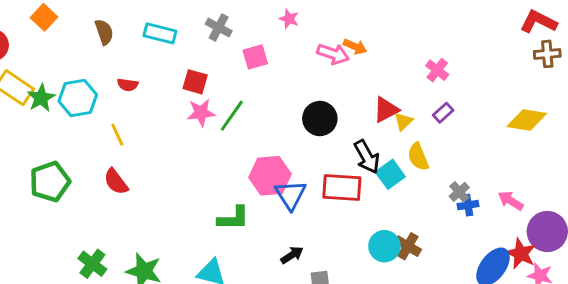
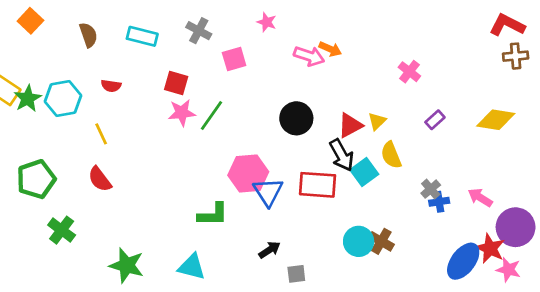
red triangle: (386, 110) -> (350, 125), moved
purple rectangle: (443, 113) -> (435, 120), moved
green cross: (92, 264) -> (62, 230), moved

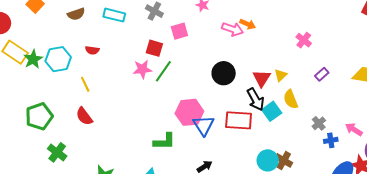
brown semicircle: (88, 35) -> (76, 14), turned 90
red square: (176, 83) -> (154, 48), moved
red triangle: (350, 125) -> (262, 78), turned -30
blue cross: (439, 202) -> (331, 140), moved

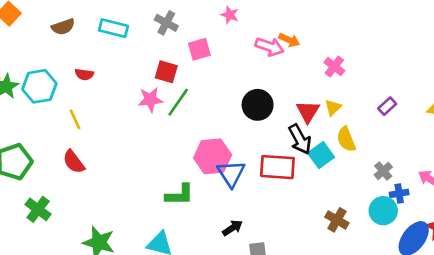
pink cross: (304, 40) -> (334, 66), moved
cyan circle: (268, 160) -> (383, 211), moved

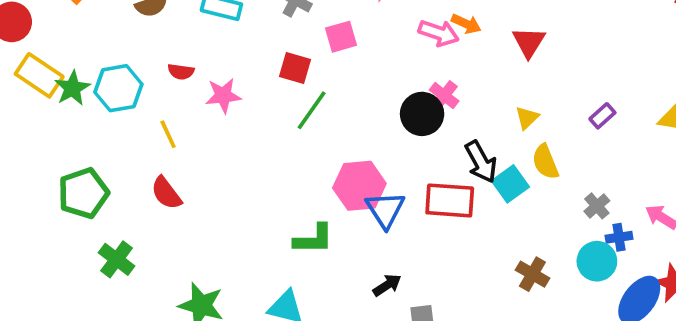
pink cross: (334, 66) -> (444, 96), moved
pink star: (150, 100) -> (223, 96), moved
red triangle: (308, 111) -> (529, 42), moved

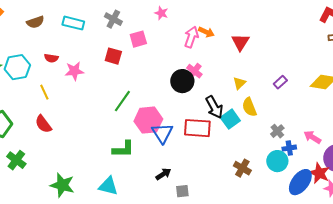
pink arrow: (439, 33) -> (191, 37), turned -90
green line: (312, 110) -> (122, 101), moved

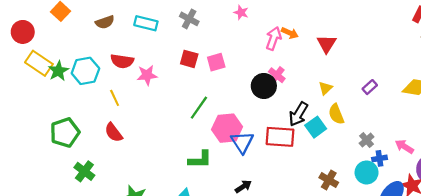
pink square: (138, 39) -> (216, 62), moved
red semicircle: (51, 58) -> (122, 61), size x1.5
black arrow: (214, 107) -> (298, 114), turned 60

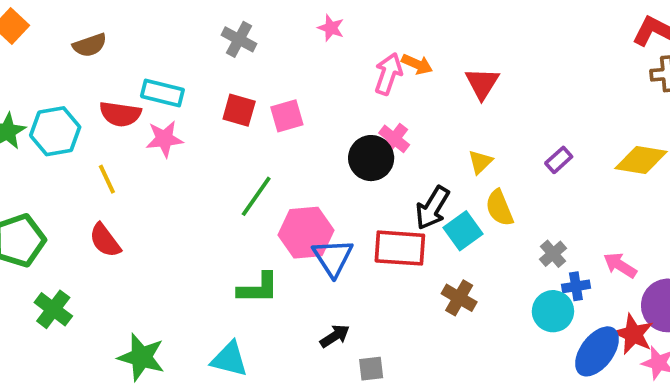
cyan rectangle: (146, 23) -> (162, 93), moved
brown cross: (329, 180) -> (459, 298), moved

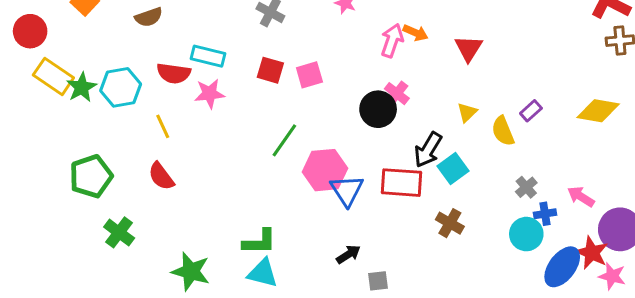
yellow semicircle: (499, 208) -> (503, 131), moved
green L-shape: (258, 288) -> (259, 242), moved

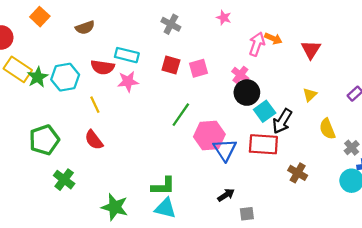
pink cross: (397, 94) -> (240, 75), moved
yellow semicircle: (503, 131) -> (327, 129), moved
cyan square: (453, 168) -> (265, 111), moved

